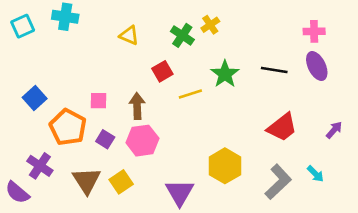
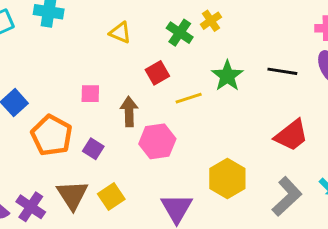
pink square: (98, 101) -> (90, 94), moved
pink hexagon: (142, 141) -> (157, 141), moved
purple cross: (40, 166) -> (31, 207), moved

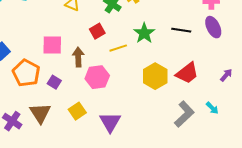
pink square: (90, 94) -> (52, 45), size x1.5
yellow hexagon: (227, 179) -> (155, 76), moved
yellow square: (111, 196) -> (77, 111), moved

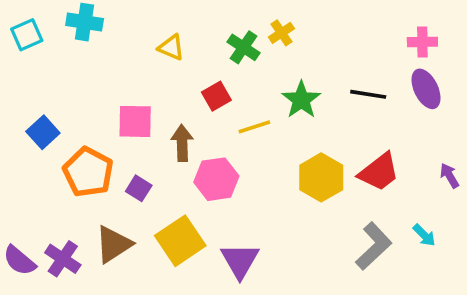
purple arrow: (226, 75) -> (449, 176), turned -72
yellow square: (77, 111) -> (180, 241), size x1.5
brown triangle: (40, 113) -> (113, 244), turned 30

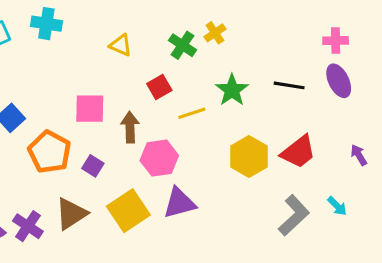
purple triangle: (240, 261) -> (179, 203), moved, turned 45

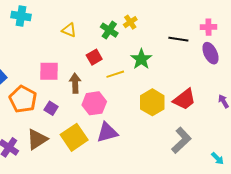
black line: (289, 85) -> (178, 39), moved
cyan arrow: (337, 206) -> (217, 158), moved

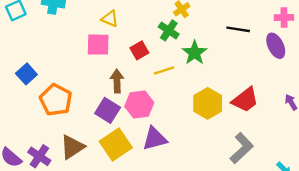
pink cross: (208, 27) -> (284, 18), moved
green cross: (109, 30) -> (169, 30), moved
pink square: (49, 71) -> (98, 45), moved
purple square: (51, 108) -> (108, 110), moved, size x1.5

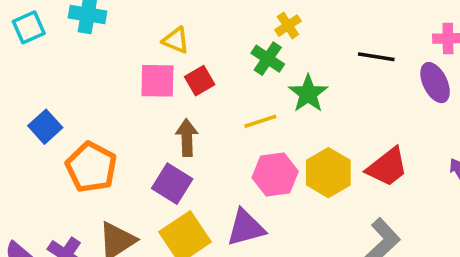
red square: (139, 50) -> (200, 81), moved
pink hexagon: (139, 105) -> (275, 174), moved

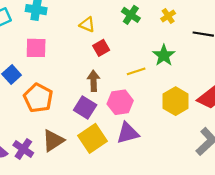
yellow cross: (288, 26) -> (168, 16), moved
green cross: (268, 59) -> (131, 15), moved
pink square: (157, 81) -> (36, 48), moved
pink hexagon: (275, 174) -> (120, 102), moved

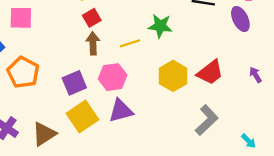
green star: (164, 55) -> (160, 26), turned -30
brown arrow: (94, 81) -> (93, 43), moved
purple square: (85, 108) -> (74, 83), turned 35
brown triangle: (53, 140) -> (44, 134), moved

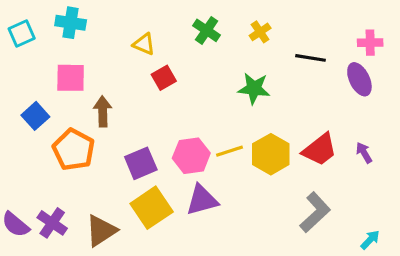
brown arrow: (93, 43) -> (103, 111), moved
yellow line: (130, 43) -> (229, 151), moved
purple arrow: (256, 75) -> (364, 153), moved
cyan arrow: (249, 141) -> (370, 240), turned -91

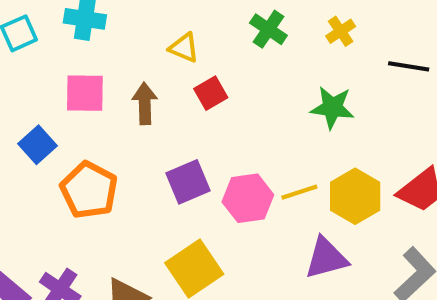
brown arrow: (103, 111) -> (145, 103), moved
purple square: (141, 163) -> (188, 182), moved
purple triangle: (202, 200) -> (326, 258), moved

